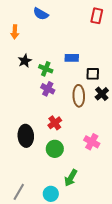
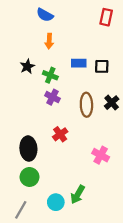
orange arrow: (15, 32) -> (49, 41), moved
black square: (93, 74) -> (102, 66), moved
green circle: (55, 149) -> (29, 177), moved
cyan circle: (51, 194) -> (56, 202), moved

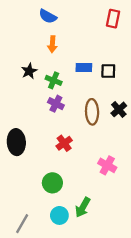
black ellipse: (28, 149) -> (16, 142), moved
green circle: (29, 177) -> (52, 183), moved

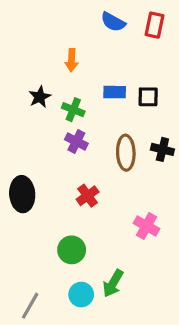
blue semicircle: (48, 16) -> (113, 22), moved
black cross: (119, 109) -> (162, 149), turned -35

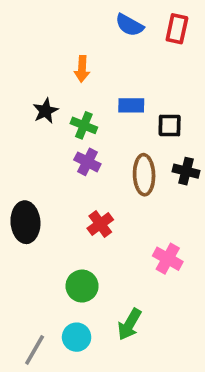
black square: (148, 97) -> (170, 125), moved
cyan circle: (81, 295) -> (77, 337), moved

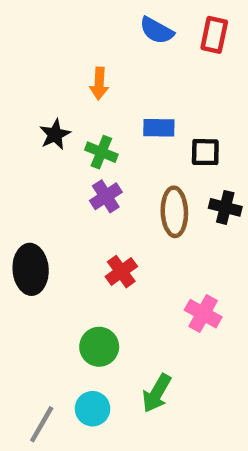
purple cross: (87, 162) -> (106, 196), turned 30

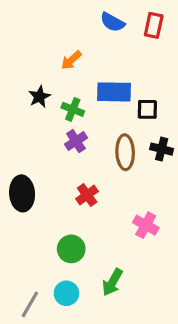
orange arrow: (99, 84) -> (71, 60), turned 45
blue rectangle: (159, 128) -> (114, 92), size x1.5

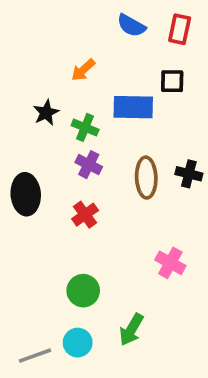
black square: (147, 109) -> (172, 81), moved
purple cross: (76, 141) -> (89, 165), turned -30
black ellipse: (22, 193) -> (26, 194), moved
red cross: (87, 195) -> (85, 215), moved
gray line: (30, 304) -> (35, 356), turned 40

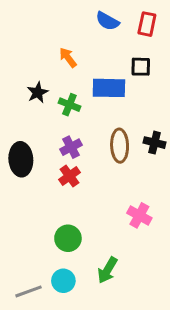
orange arrow: (83, 70) -> (68, 58), turned 95
purple cross: (89, 165) -> (71, 147), moved, turned 35

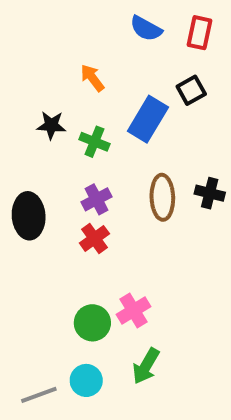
black square: (141, 67) -> (191, 90), turned -30
blue rectangle: (109, 88) -> (148, 119), turned -60
black star: (38, 92) -> (51, 125), turned 30
pink cross: (139, 215) -> (134, 310), moved, turned 30

